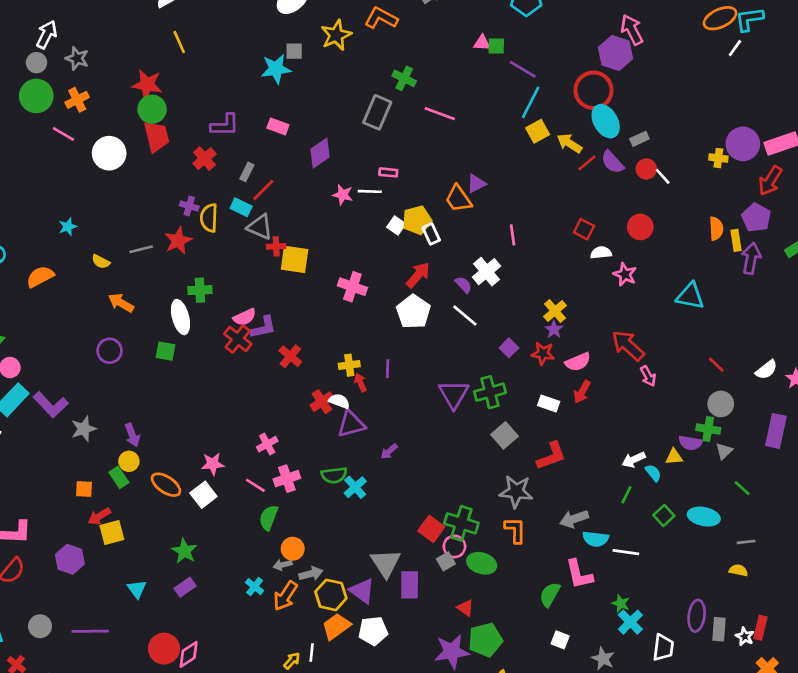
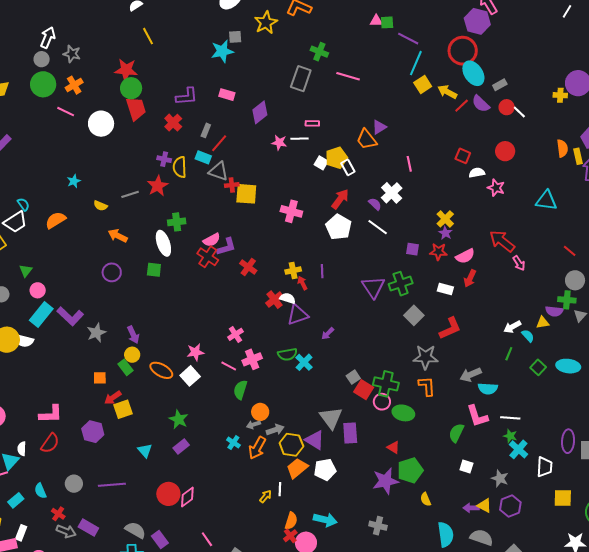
purple square: (509, 348) -> (412, 249), turned -32
white line: (626, 552) -> (510, 418), moved
gray square: (446, 561) -> (353, 377), moved

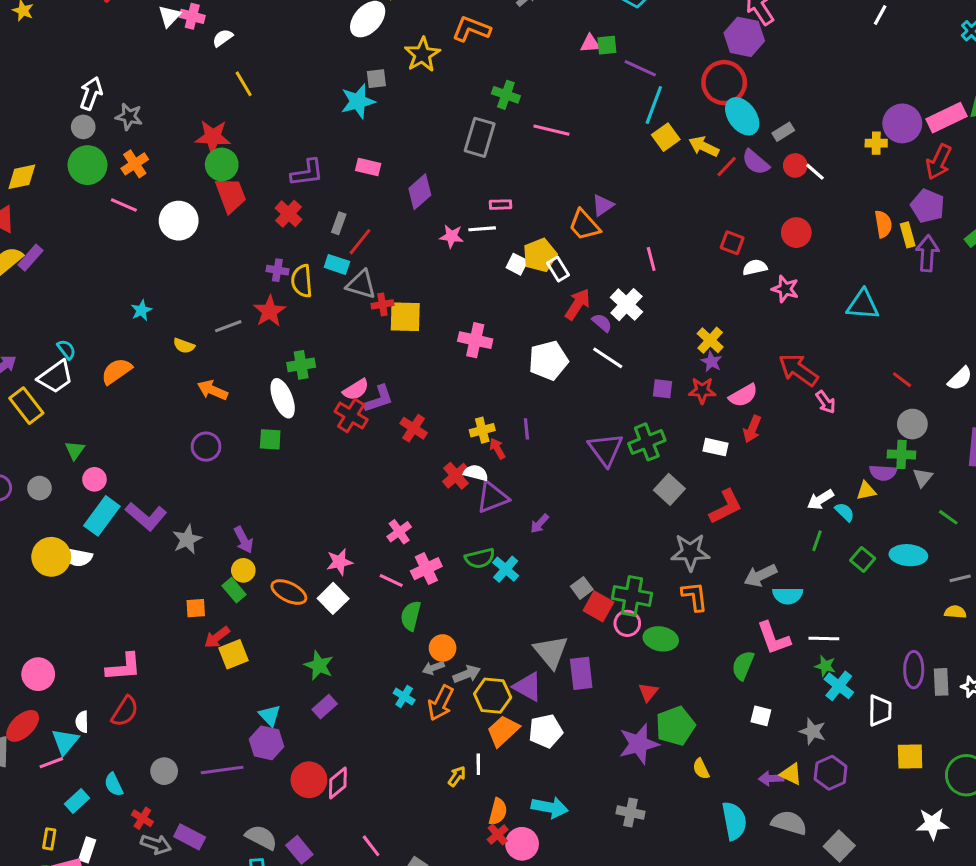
red arrow: (340, 199) -> (578, 304), moved
white pentagon: (339, 227) -> (548, 360), turned 30
purple hexagon: (93, 432) -> (266, 743), moved
red triangle: (393, 447) -> (648, 692), turned 40

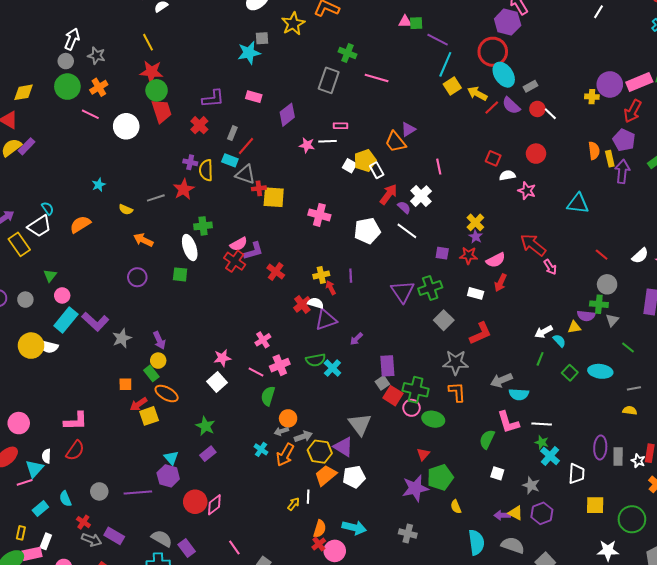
yellow line: (244, 84) -> (148, 42), moved
orange ellipse: (289, 592) -> (167, 394), moved
purple rectangle: (581, 673) -> (387, 366), moved

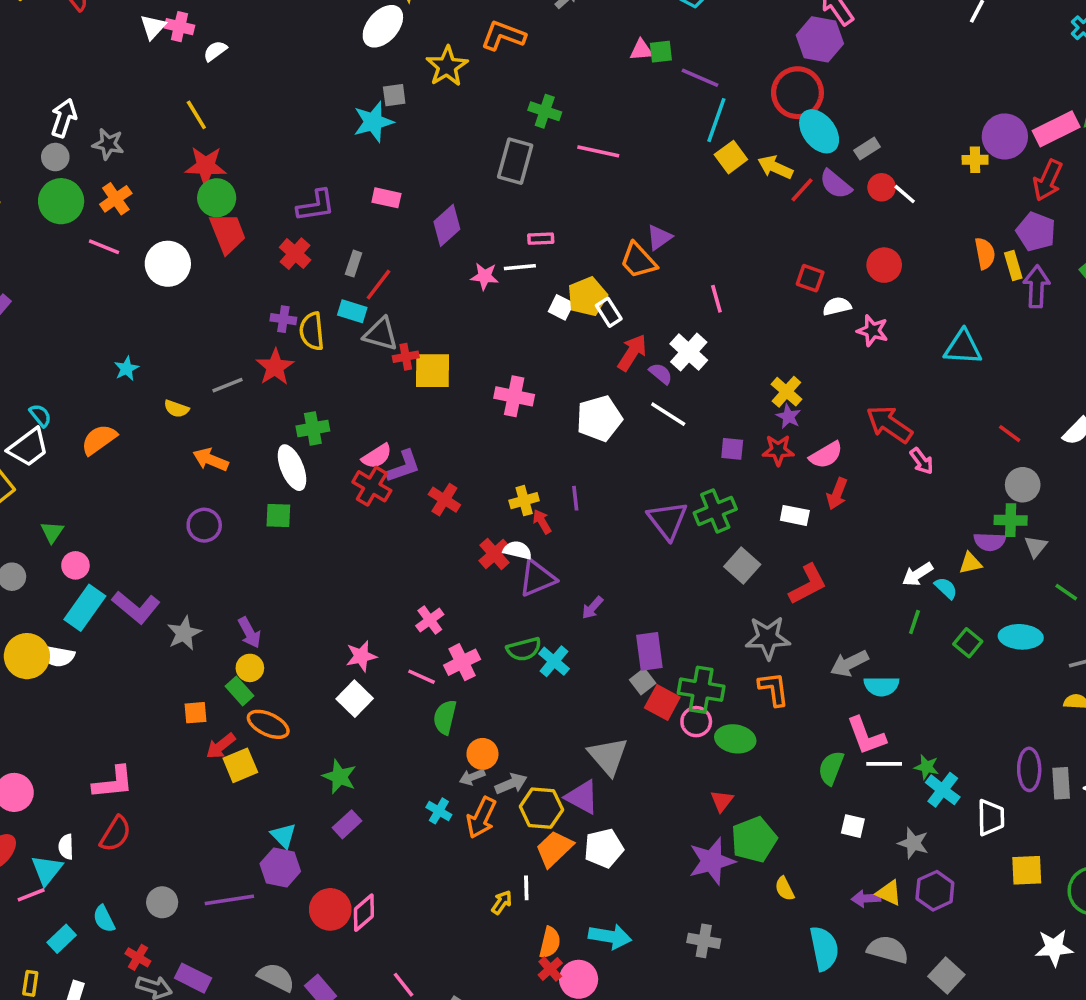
white line: (542, 424) -> (884, 764), moved

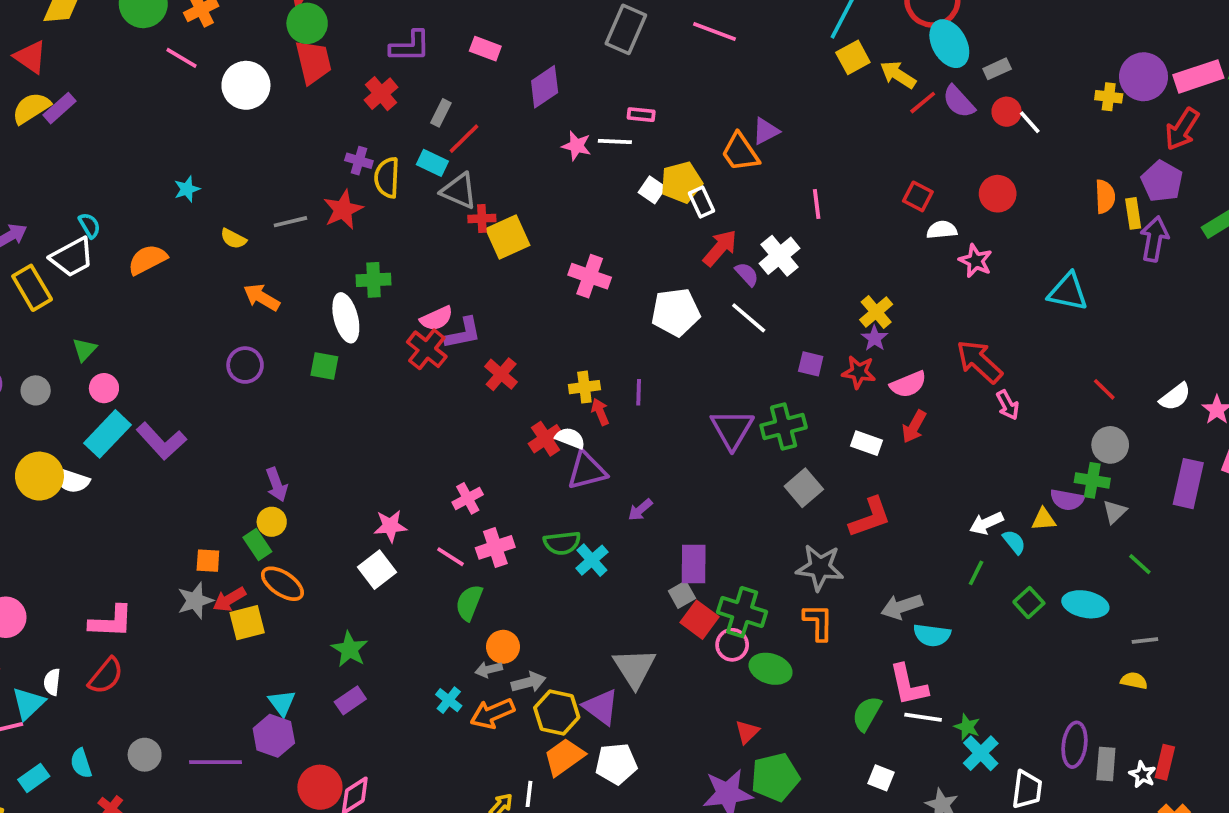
yellow square: (432, 371) -> (508, 237), turned -33
gray star: (184, 633) -> (195, 601), moved
orange arrow: (481, 818) -> (492, 713), turned 33

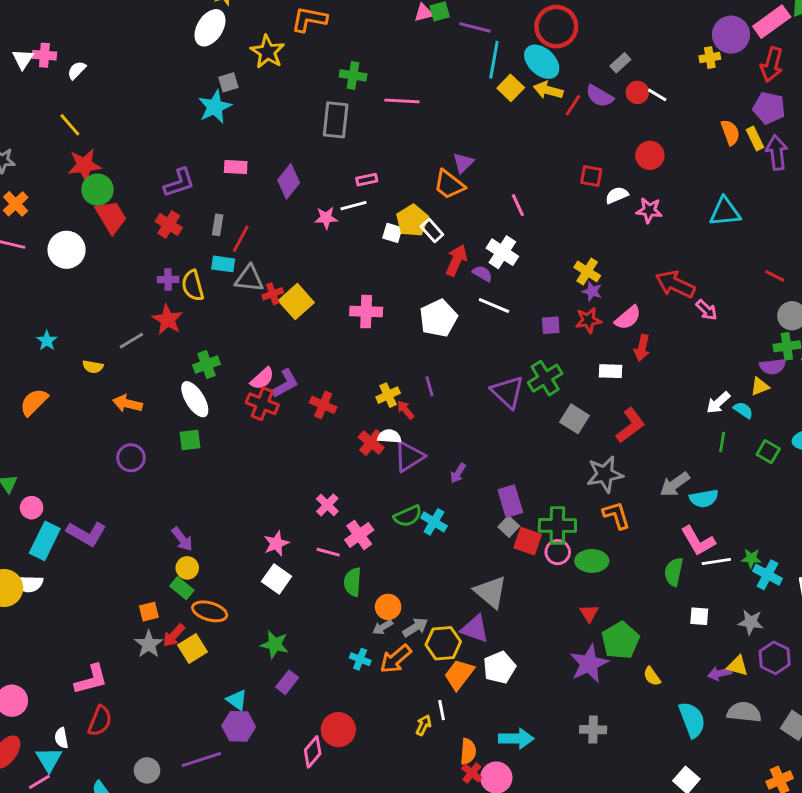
cyan ellipse: (949, 44) -> (542, 62), moved
red circle: (320, 787) -> (338, 730), moved

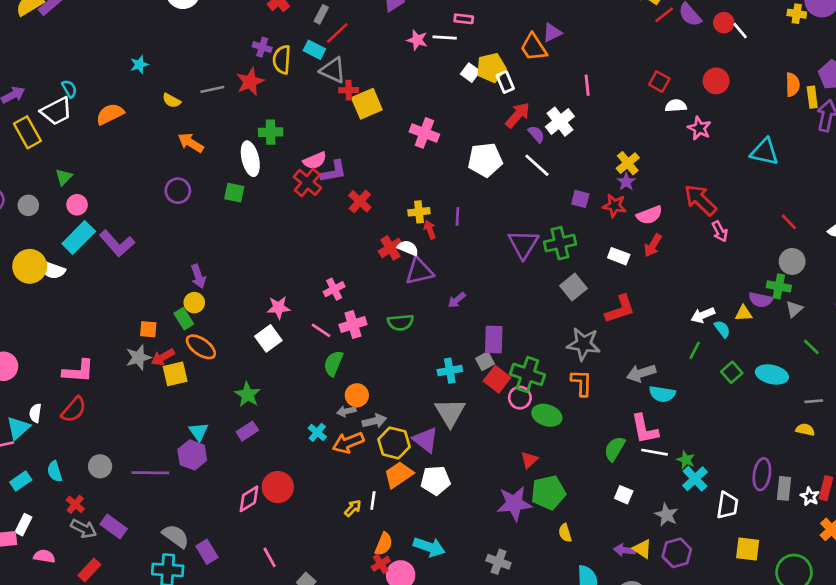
cyan cross: (434, 522) -> (450, 371), moved, turned 30

